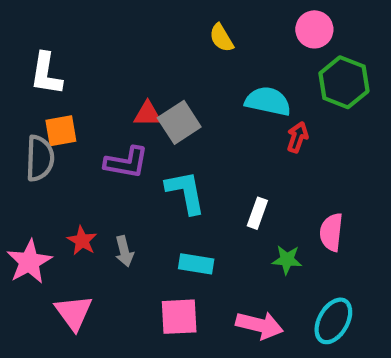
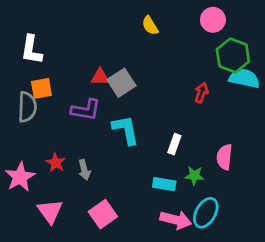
cyan semicircle: (268, 101) -> (244, 78), moved
cyan rectangle: (196, 264) -> (164, 184), moved
pink square: (179, 317) -> (103, 214), moved, turned -32
cyan ellipse: (333, 321) -> (206, 213), moved

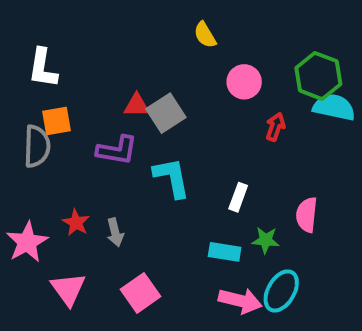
pink circle: (213, 20) -> (244, 82), moved

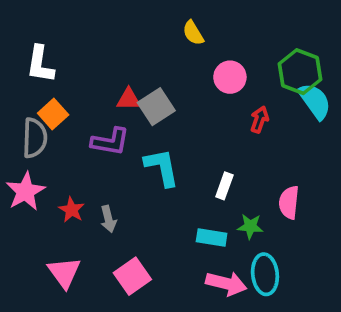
cyan semicircle: (334, 107) -> (315, 101), turned 42
orange square: (56, 121) -> (53, 114), turned -32
pink star: (27, 242) -> (25, 191), moved
cyan ellipse: (281, 291) -> (265, 274), turned -36

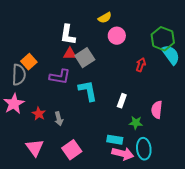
yellow semicircle: (193, 33) -> (105, 18), turned -88
white L-shape: (40, 64) -> (68, 35), moved
pink circle: (230, 77) -> (117, 36), moved
cyan rectangle: (212, 237) -> (115, 140), moved

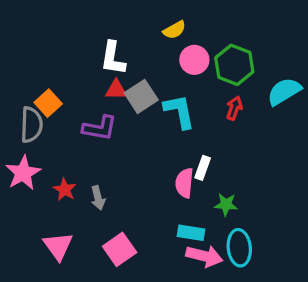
green hexagon: (163, 39) -> (234, 65), moved
cyan semicircle: (171, 55) -> (284, 91), turned -85
cyan L-shape: (88, 91) -> (179, 111), moved
pink semicircle: (157, 110) -> (184, 183), moved

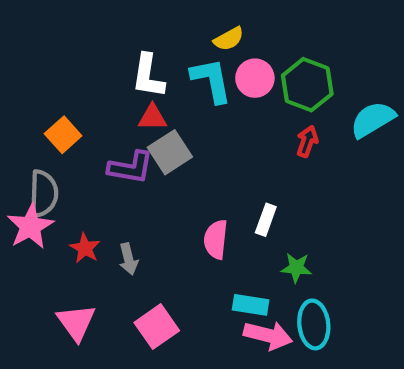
gray square: (141, 96) -> (170, 152), moved
cyan L-shape: (179, 111) -> (211, 80), moved
gray semicircle: (31, 125) -> (43, 194), moved
pink semicircle: (184, 183) -> (216, 239), moved

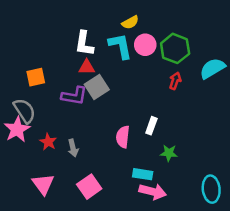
orange square: (63, 135) -> (36, 77), turned 30
gray semicircle: (43, 194) -> (25, 111), turned -35
cyan ellipse: (314, 324) -> (211, 189), moved

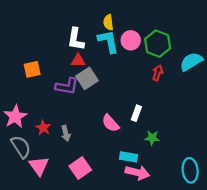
yellow semicircle: (130, 22) -> (108, 22), moved, turned 112
gray semicircle: (25, 111) -> (21, 147), moved
pink semicircle: (123, 137) -> (111, 123), turned -48

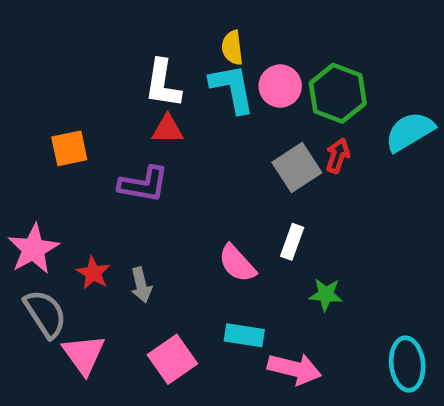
gray square: (87, 78) -> (297, 168), moved
cyan rectangle: (128, 157) -> (244, 335), moved

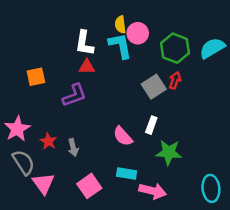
pink circle: (280, 86) -> (138, 33), moved
cyan semicircle: (410, 132) -> (212, 48), moved
purple L-shape: (144, 184) -> (74, 95), turned -30
green star: (326, 295) -> (169, 152), size x1.5

